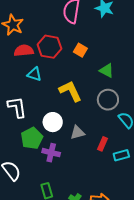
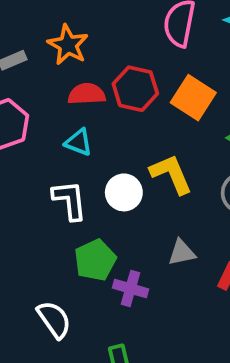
orange square: (80, 50) -> (193, 98), size x1.6
cyan triangle: (34, 74) -> (79, 142), moved
white circle: (53, 122) -> (124, 192), moved

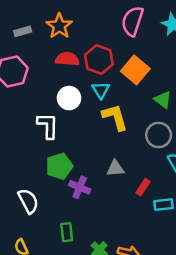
cyan triangle: (79, 142) -> (101, 90), moved, turned 30
white circle: (124, 192) -> (69, 98), moved

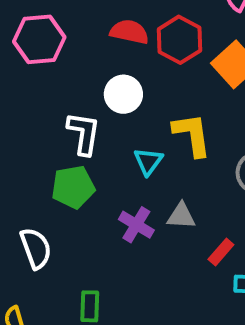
cyan triangle: (101, 90) -> (148, 161), moved
green pentagon: (59, 166) -> (73, 187), moved
purple cross: (80, 187) -> (136, 225), moved

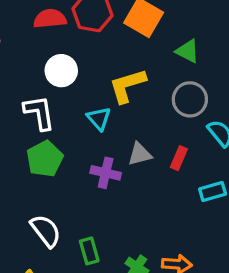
yellow L-shape: (192, 135) -> (127, 86), turned -81
white semicircle: (36, 248) -> (46, 231), moved
red rectangle: (221, 252) -> (179, 158), moved

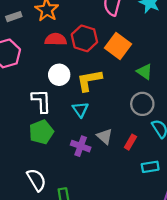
yellow L-shape: (127, 86) -> (89, 80), moved
gray triangle: (140, 154) -> (105, 136), turned 49

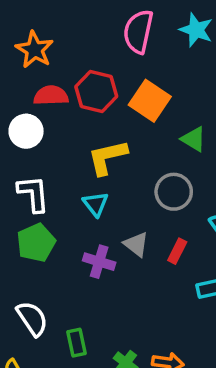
white circle: (59, 75) -> (26, 131), moved
gray circle: (142, 104) -> (174, 192), moved

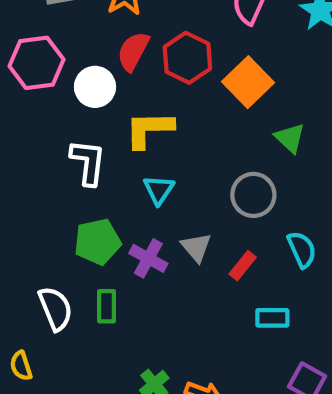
red semicircle: (51, 96) -> (133, 51), turned -72
yellow L-shape: (107, 157) -> (149, 129), moved
green pentagon: (36, 243) -> (97, 242), moved
green rectangle: (76, 343) -> (107, 306), moved

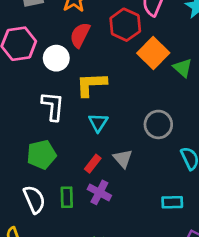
red hexagon: (187, 58) -> (125, 25), moved
green triangle: (290, 138) -> (183, 68), moved
green pentagon: (97, 242) -> (41, 155), moved
purple cross: (148, 258) -> (99, 192), moved
red rectangle: (243, 266) -> (93, 164), moved

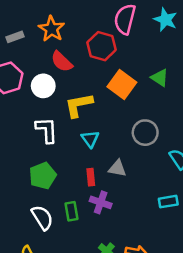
red semicircle: (80, 35) -> (62, 62), turned -65
orange square: (153, 53) -> (122, 85), moved
gray triangle: (123, 159) -> (117, 168), turned -30
red rectangle: (93, 164) -> (91, 177), turned -35

